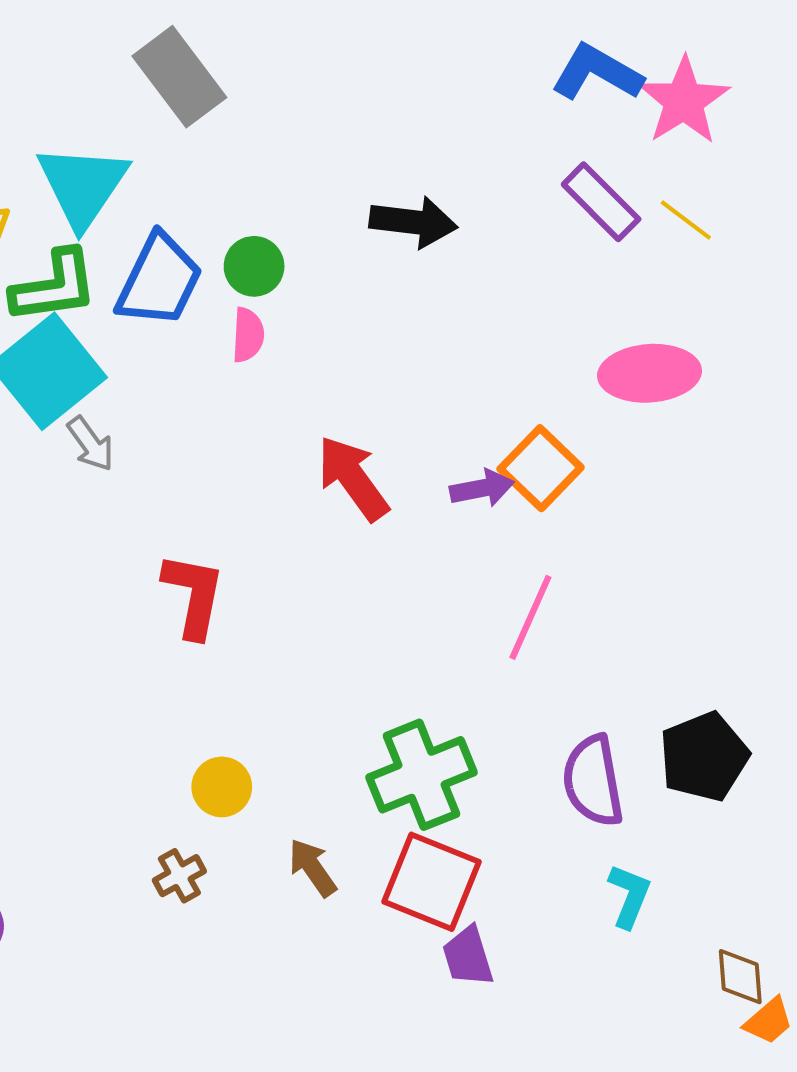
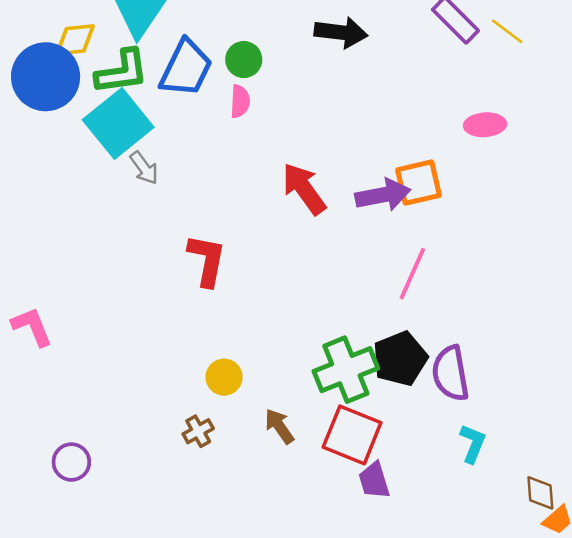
pink ellipse: (650, 373) -> (485, 125), size x0.7
orange square: (541, 468) -> (419, 183), turned 33
purple arrow: (482, 488) -> (383, 195), size x1.4
black pentagon: (704, 757) -> (400, 359), moved

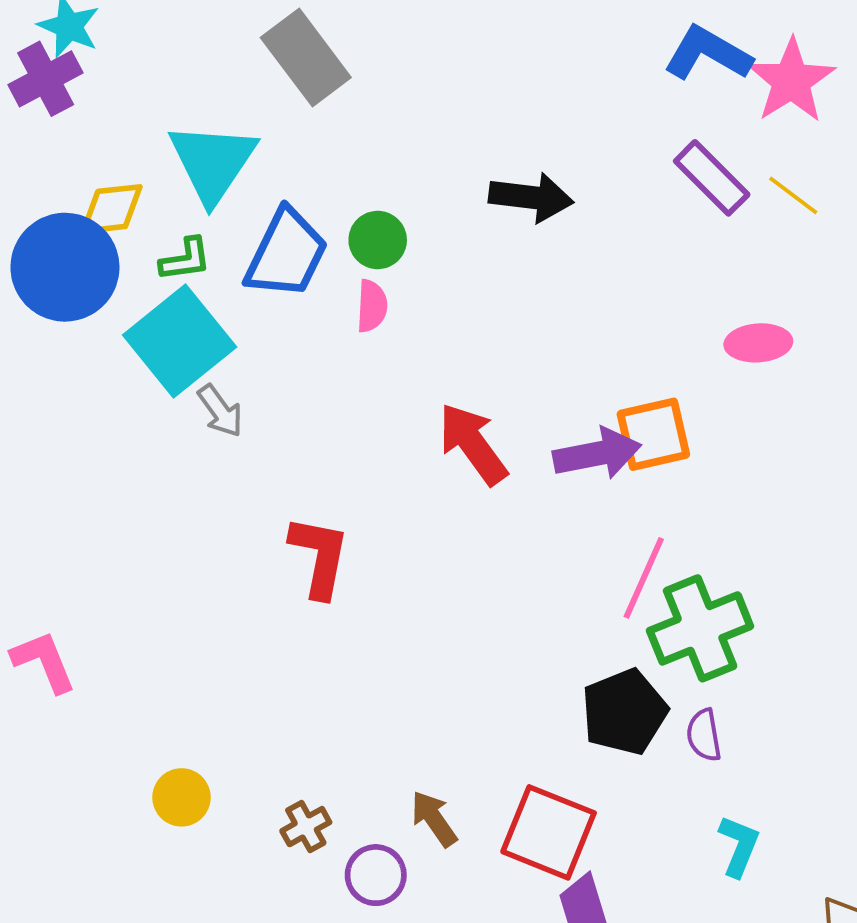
green L-shape: (122, 72) -> (185, 259), size x0.6
green cross: (346, 370) -> (700, 628), moved
purple semicircle: (451, 373) -> (704, 735), size x0.6
yellow circle: (224, 377) -> (182, 797), moved
purple circle: (71, 462) -> (376, 875), moved

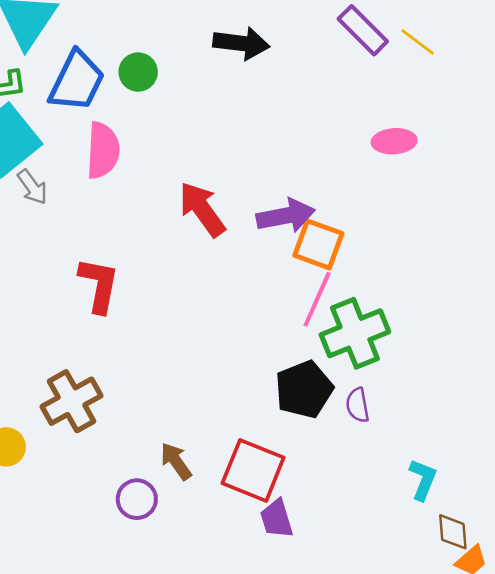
pink semicircle: (372, 306) -> (103, 150), moved, size x1.6
orange square: (653, 434) -> (318, 244), moved, turned 33
brown cross: (306, 827) -> (71, 401), moved, size x1.8
cyan L-shape: (739, 846) -> (423, 480), moved

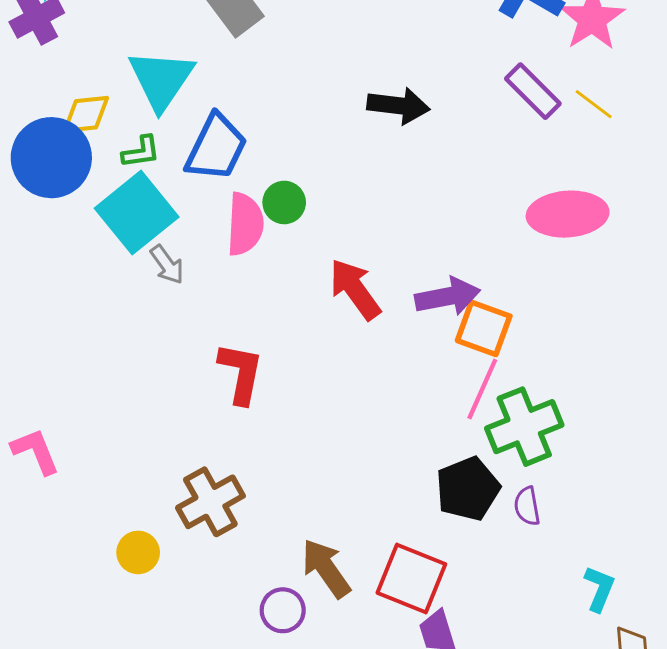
green circle: (138, 72) -> (284, 202), moved
pink ellipse: (394, 141) -> (568, 214), size x1.6
brown arrow: (176, 461) -> (326, 568), size x1.4

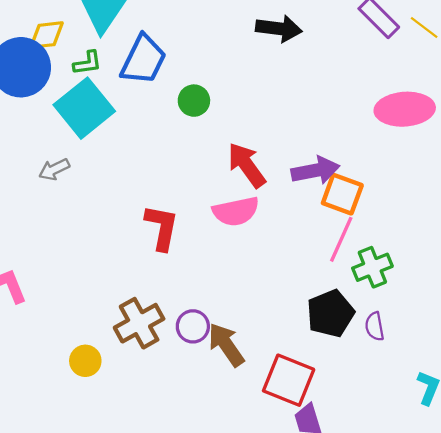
pink semicircle: (245, 224) -> (236, 211), moved, turned 75
gray arrow: (167, 265) -> (54, 169), moved, turned 100
green cross: (524, 427) -> (372, 267), size x0.7
brown arrow: (326, 568) -> (226, 345), moved
purple circle: (283, 610) -> (193, 326), moved

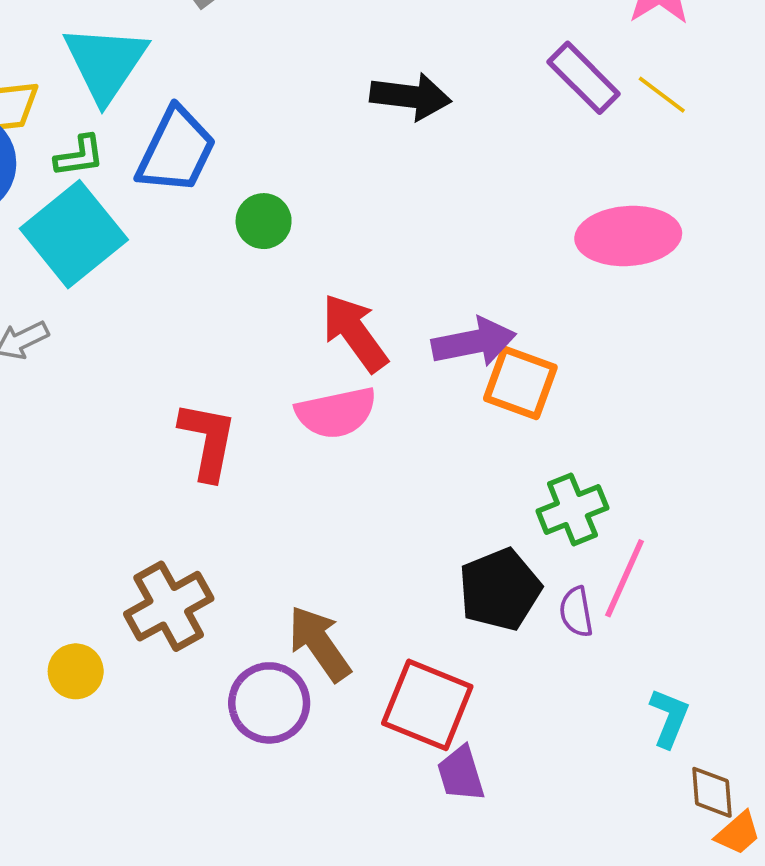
pink line: (341, 239) -> (625, 578), moved
purple circle: (193, 326) -> (269, 703), moved, size x1.4

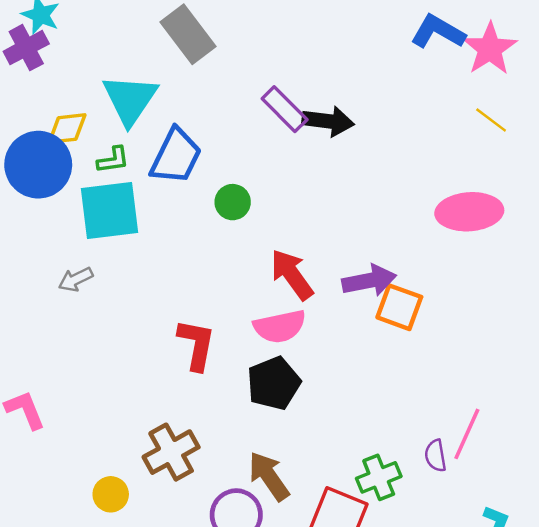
purple rectangle: (584, 78) -> (285, 109), moved
cyan square: (74, 234) -> (109, 211), turned 32
green cross: (572, 509) -> (379, 477), moved
black pentagon: (500, 589) -> (274, 383), moved

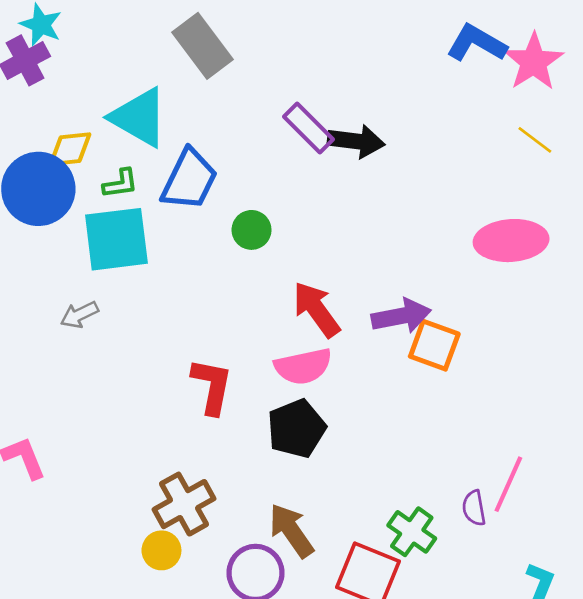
cyan triangle: (130, 99) -> (139, 117), turned -34
green cross: (379, 477) -> (412, 532), turned -33
yellow circle: (111, 494) -> (161, 550), moved

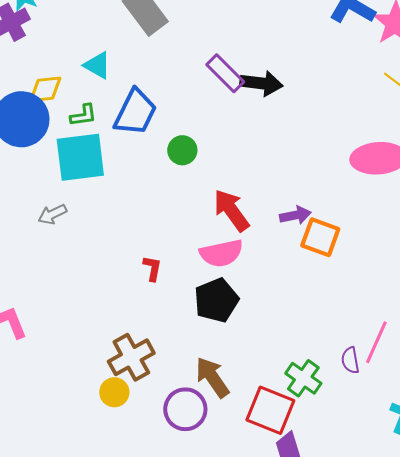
cyan triangle: (139, 117) -> (97, 65), size x0.6
purple arrow: (401, 316) -> (295, 215), size x0.7
red L-shape: (212, 386) -> (152, 268), size x0.6

